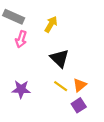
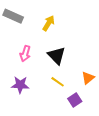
pink arrow: (21, 39) -> (25, 54), moved
orange triangle: (80, 85) -> (88, 78), moved

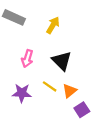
orange triangle: (88, 78) -> (70, 91), moved
yellow line: (58, 82) -> (50, 86), moved

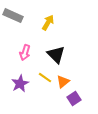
purple star: (22, 93) -> (20, 84), turned -30

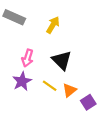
purple star: (20, 84) -> (22, 81), moved
purple square: (74, 99) -> (88, 102), moved

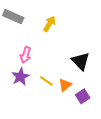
black triangle: (62, 60) -> (81, 61), moved

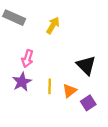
yellow line: (46, 81) -> (50, 86), turned 56

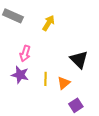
purple star: (22, 82) -> (20, 75), turned -30
purple square: (88, 103) -> (76, 105), moved

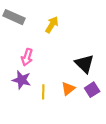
yellow line: (45, 79) -> (43, 92), moved
purple square: (76, 105) -> (92, 90), moved

